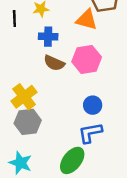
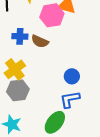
blue cross: (48, 37) -> (20, 36), moved
pink hexagon: (87, 59) -> (52, 15), moved

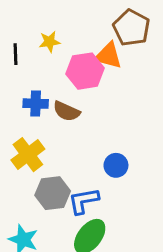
gray hexagon: (18, 90) -> (53, 193), moved
blue L-shape: (70, 99) -> (84, 201), moved

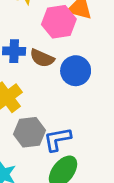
blue circle: (116, 165) -> (76, 71), moved, size x1.4

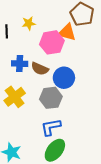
gray hexagon: (29, 132) -> (51, 98), moved

